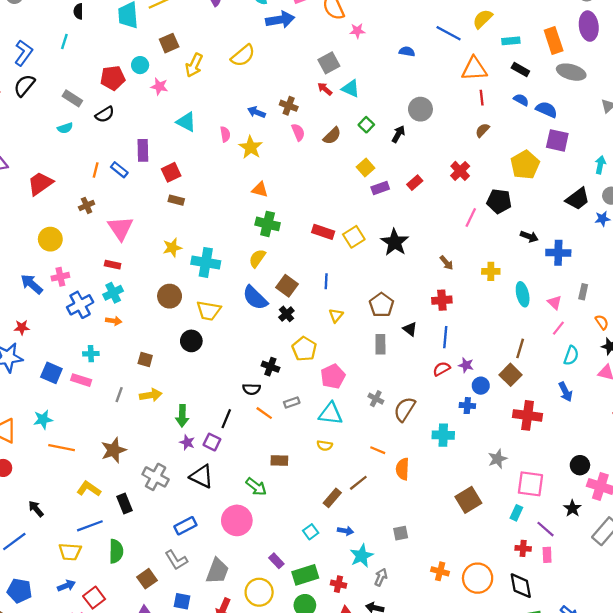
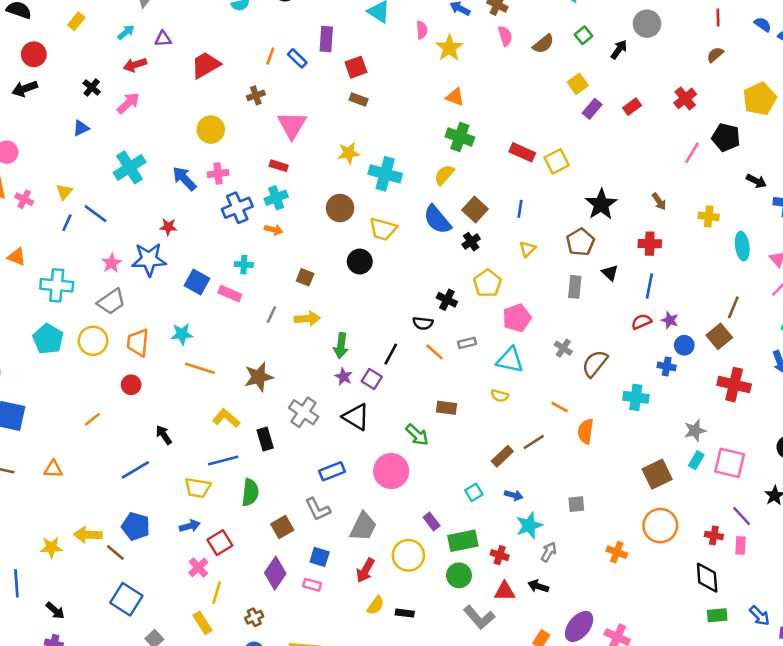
purple rectangle: (380, 188) -> (592, 109), turned -36
black star: (395, 242) -> (601, 204), moved
cyan rectangle: (516, 513) -> (696, 460), moved
orange circle: (478, 578) -> (660, 526), moved

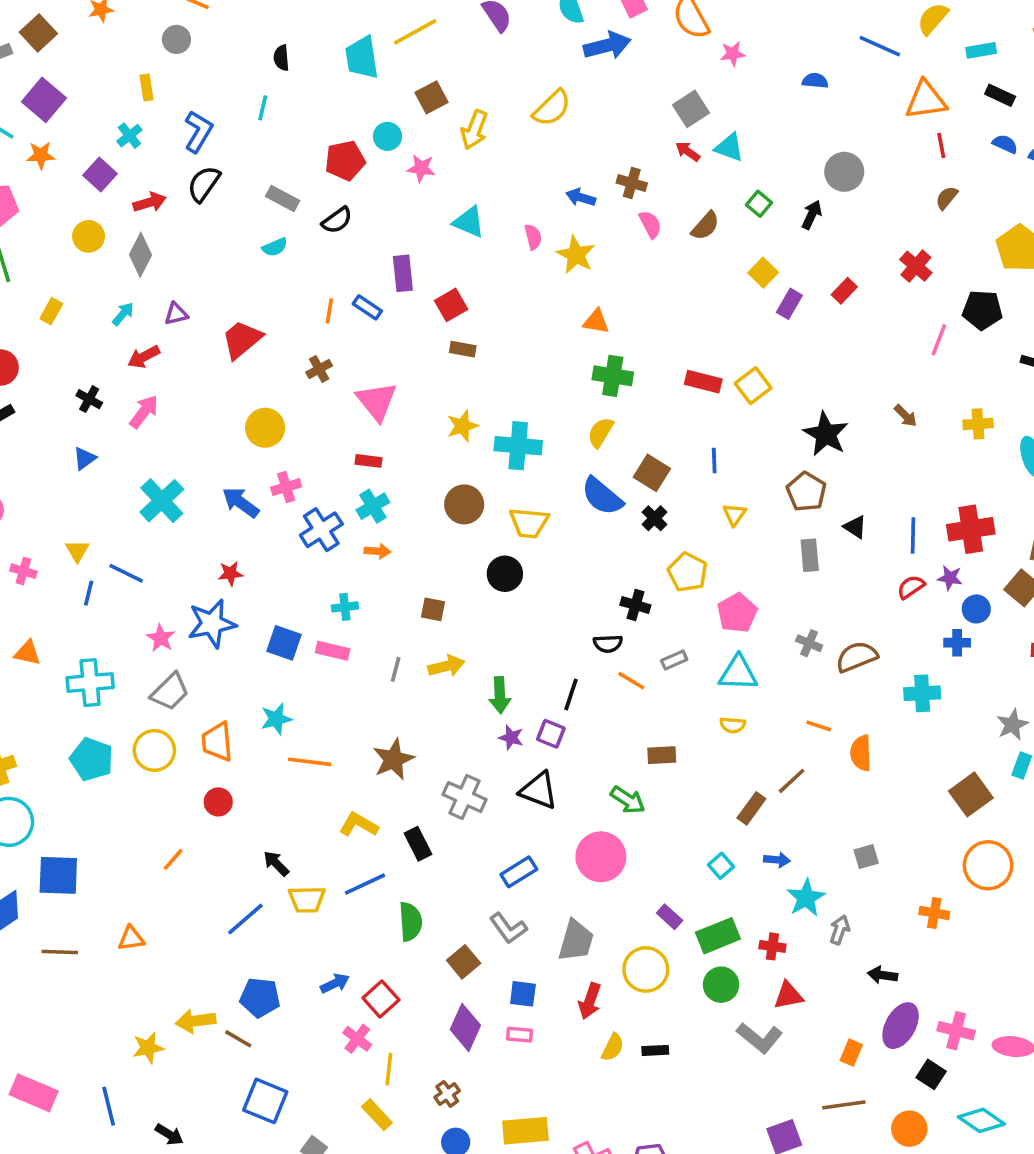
red cross: (650, 244) -> (971, 529), moved, size x1.4
brown semicircle: (595, 364) -> (857, 657), turned 40
yellow trapezoid: (198, 488) -> (307, 899), moved
black arrow: (538, 586) -> (883, 975), moved

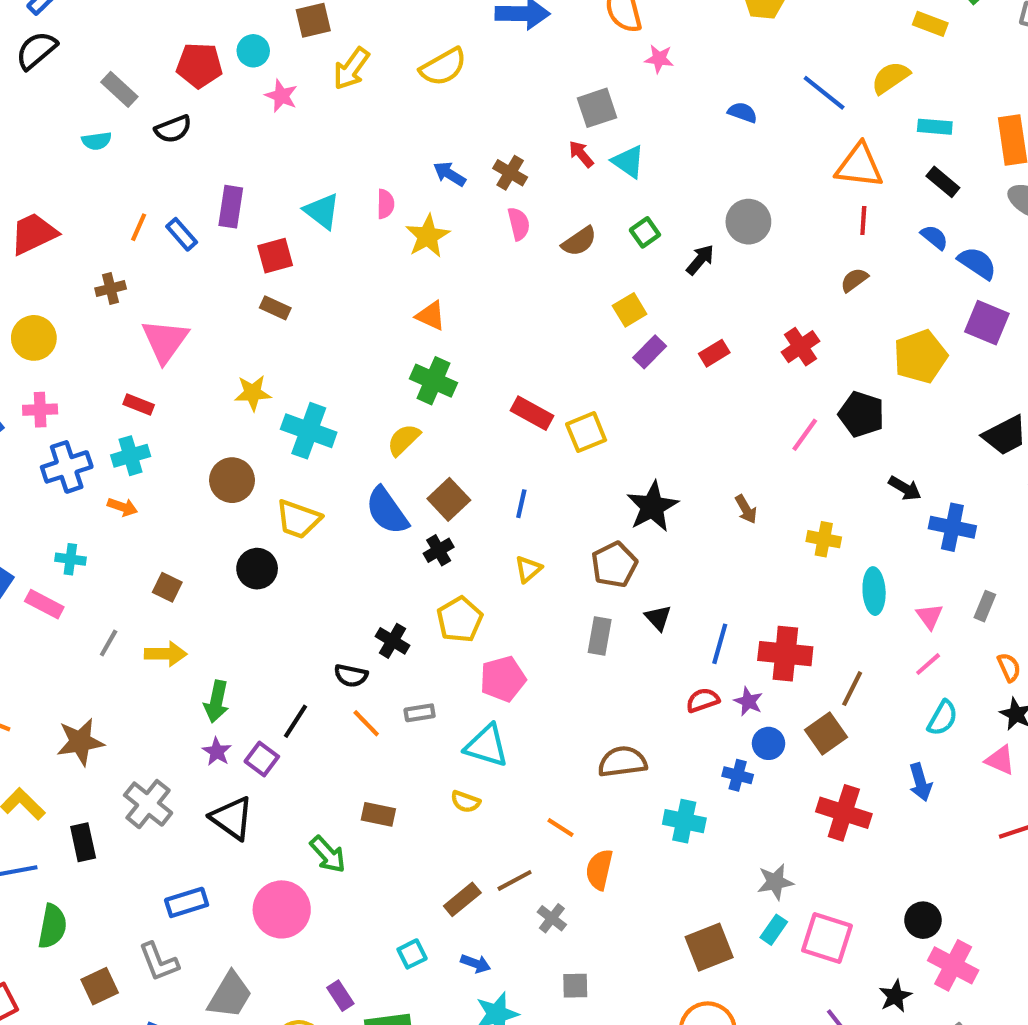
cyan triangle: (469, 222) -> (322, 211), moved
gray cross: (809, 643) -> (552, 918), moved

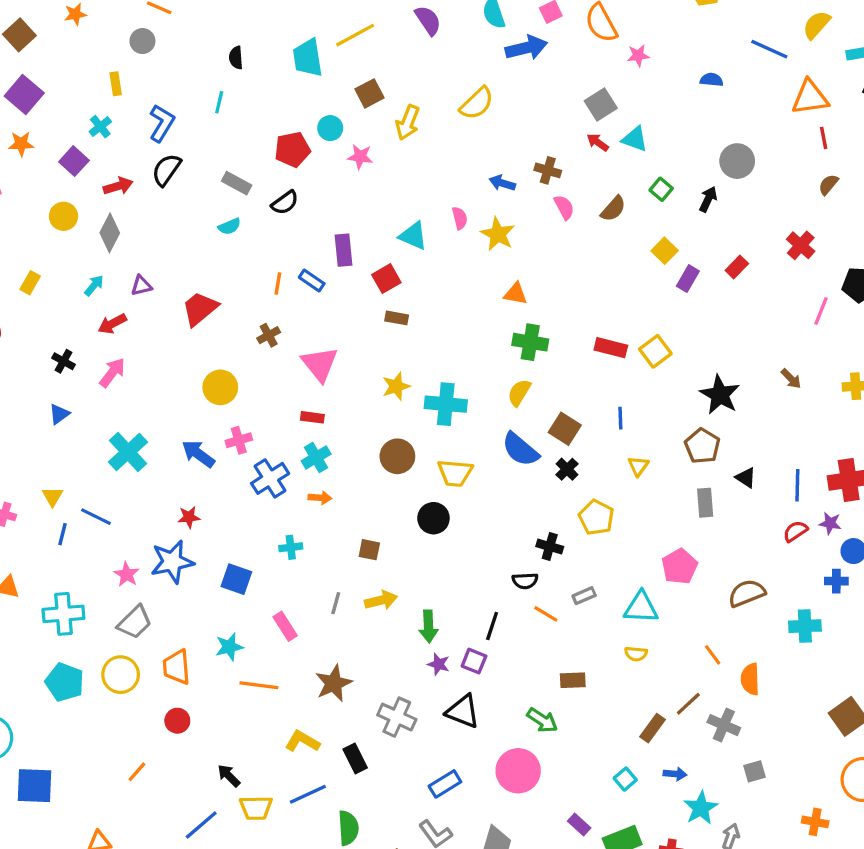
pink rectangle: (44, 604) -> (285, 626), moved, turned 44
pink pentagon: (503, 679) -> (680, 566), moved
orange line: (560, 827) -> (713, 655), turned 35
gray cross: (552, 918) -> (724, 725), size x1.4

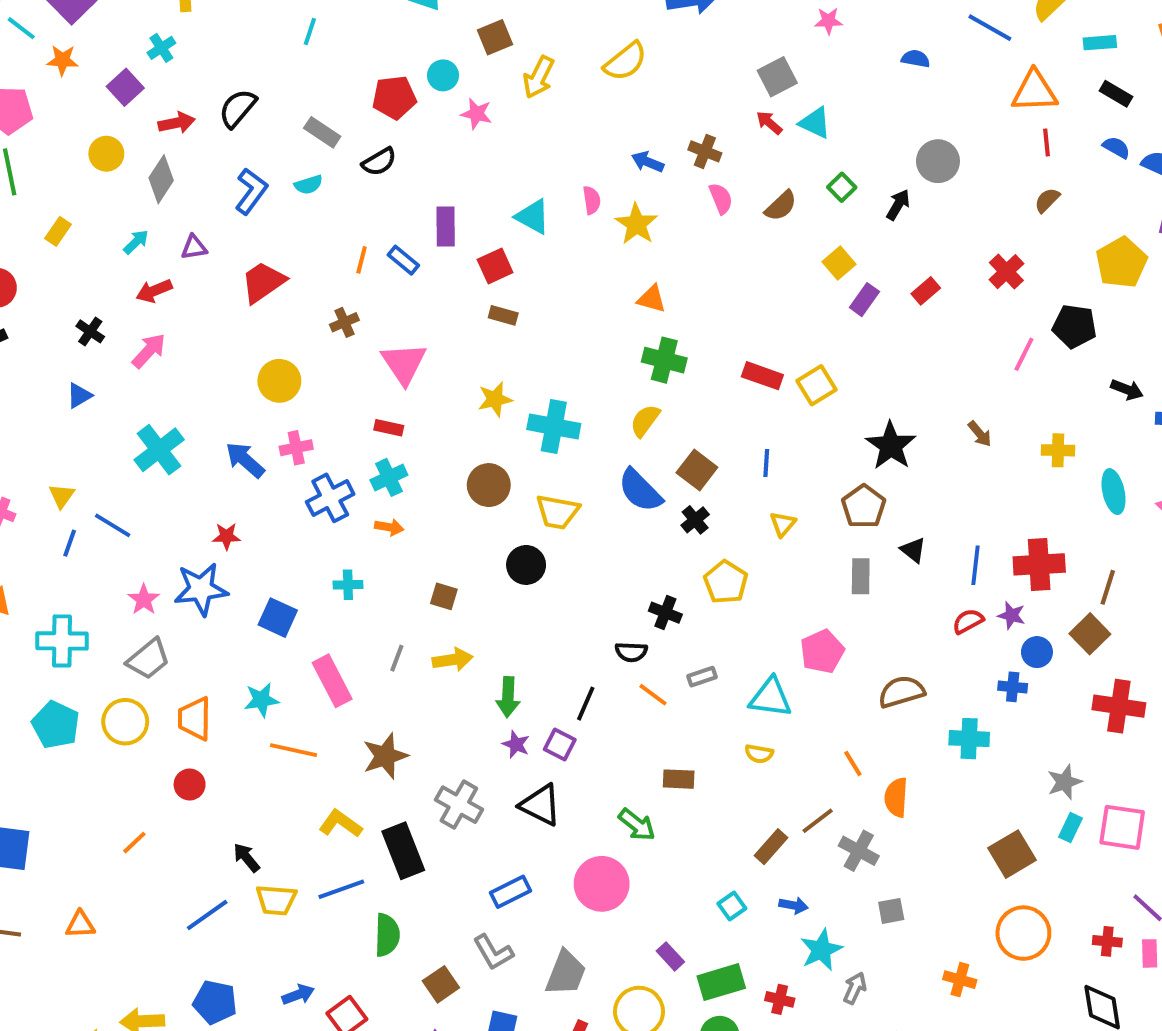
blue L-shape: (162, 123) -> (251, 191), moved
pink rectangle: (285, 626) -> (332, 681), size x1.4
black rectangle: (355, 759) -> (403, 851), size x1.5

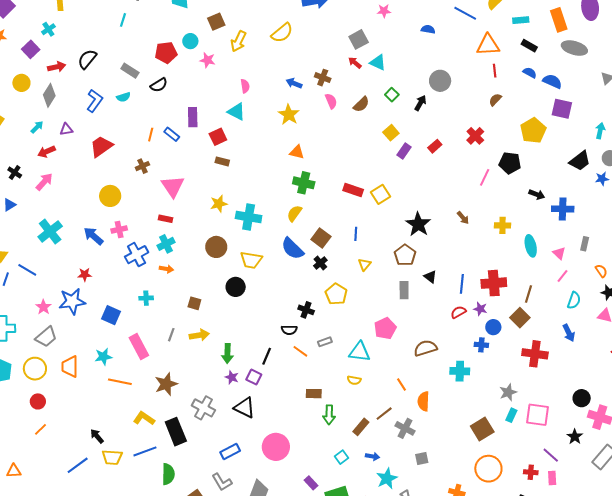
pink semicircle: (592, 200) -> (245, 86), moved
red circle: (190, 785) -> (38, 401), moved
green arrow: (637, 825) -> (329, 415), moved, turned 54

